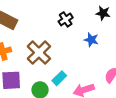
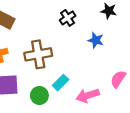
brown cross: (39, 53) -> (38, 54), turned 35

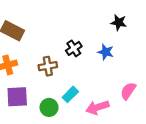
black cross: (68, 18) -> (74, 48), moved
brown cross: (38, 54) -> (48, 66), size x0.7

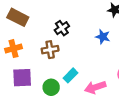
black cross: (74, 48) -> (62, 28), moved

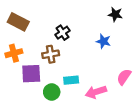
cyan rectangle: (71, 75) -> (71, 80), turned 40
purple square: (22, 78) -> (31, 74), moved

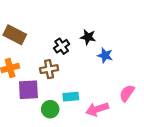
black star: (115, 14) -> (88, 37), moved

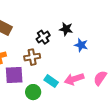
cyan rectangle: (71, 97) -> (51, 81), turned 40
pink arrow: (97, 109) -> (74, 79), moved

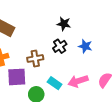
black star: (66, 29) -> (64, 24), moved
black cross: (43, 37) -> (60, 46), moved

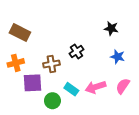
black star: (64, 24) -> (111, 28), moved
blue star: (85, 46) -> (118, 57), moved

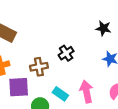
pink arrow: (95, 87) -> (86, 92), turned 96

